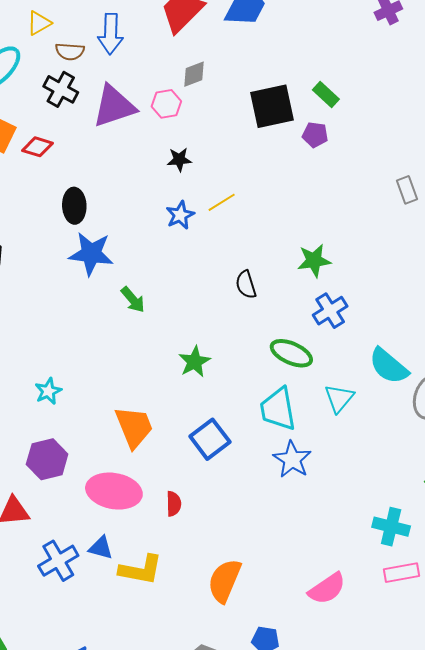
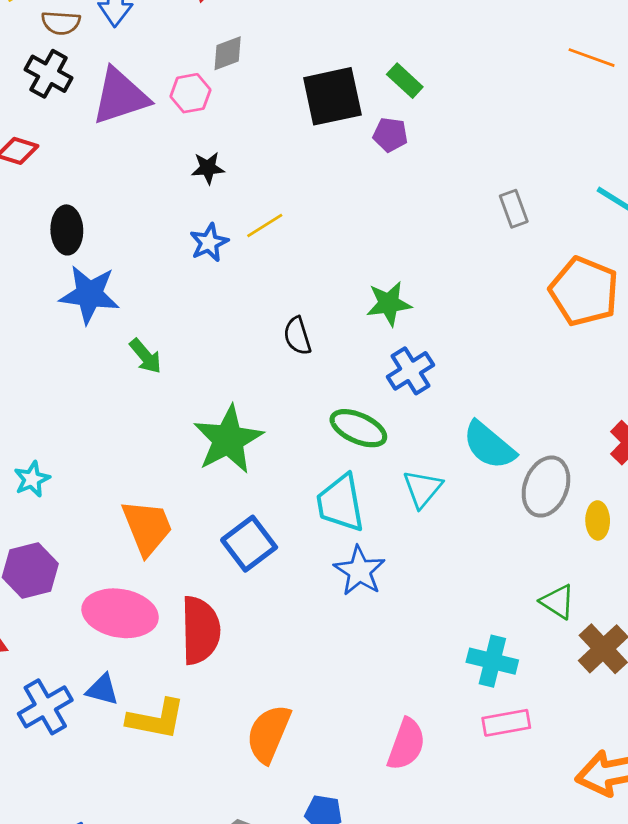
green star: (194, 362) -> (228, 439), size x1.6
red semicircle: (174, 504) -> (200, 630), size x2.0
pink semicircle: (327, 589) -> (406, 744), turned -36

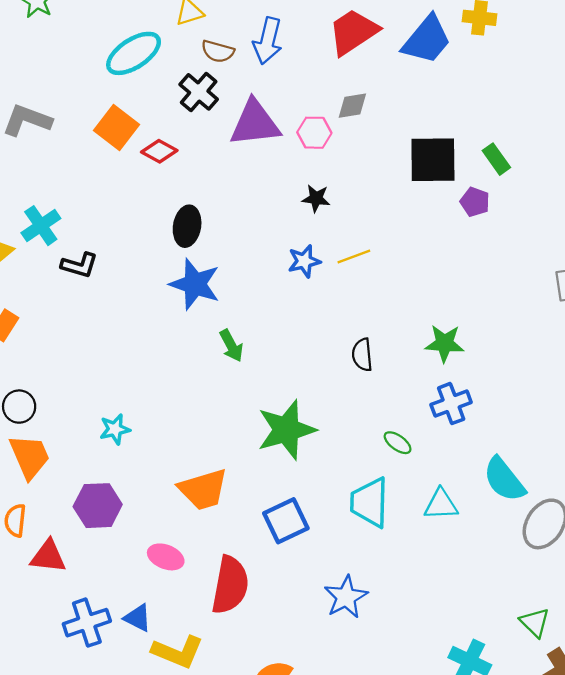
green ellipse: (358, 428) -> (398, 443), size x0.6
cyan triangle: (423, 489) -> (441, 504), turned 36
orange trapezoid: (147, 527) -> (203, 489), turned 84
blue star: (359, 571) -> (346, 597), moved
pink ellipse: (120, 613) -> (166, 557), size x0.6

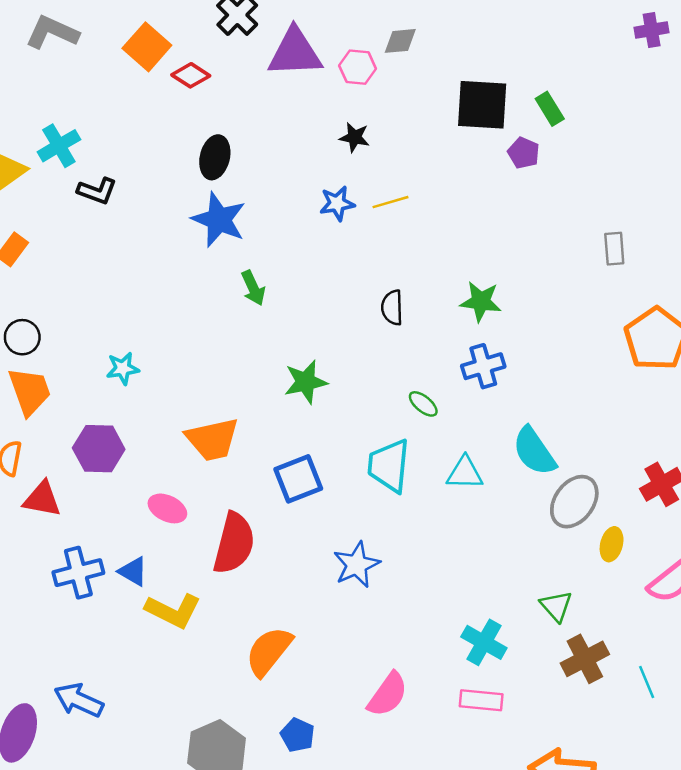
green star: (286, 430) -> (306, 382), size x0.7

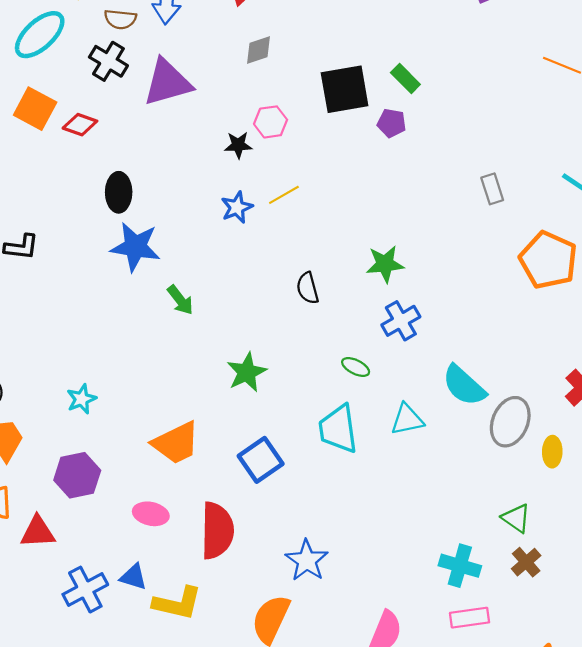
pink hexagon: (358, 67) -> (271, 122), moved
blue star: (357, 565) -> (307, 560), moved
brown cross: (585, 659) -> (526, 562), moved, size x0.7

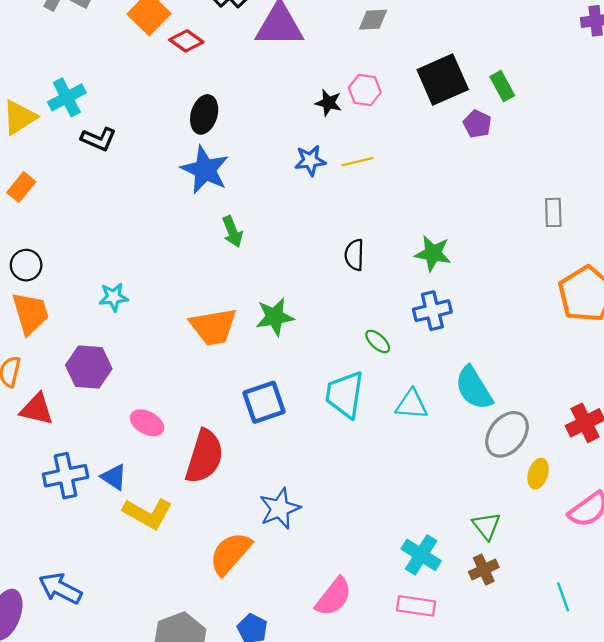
black square: (345, 89) -> (443, 80), turned -30
orange trapezoid: (176, 443) -> (213, 327), moved

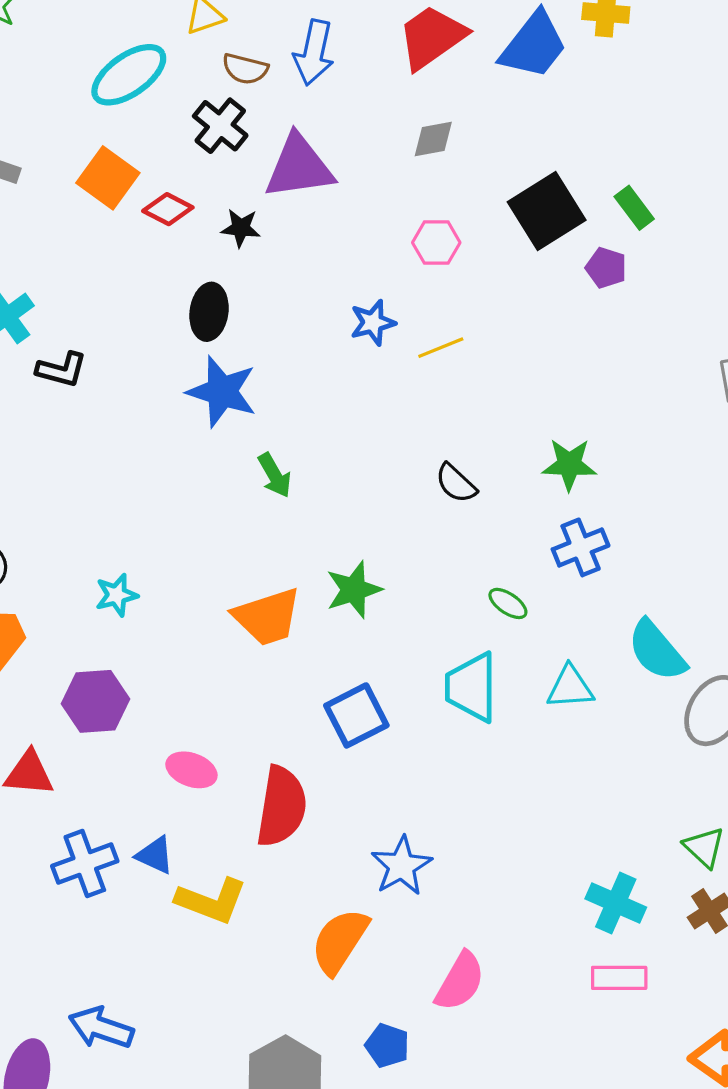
black star: (328, 103) -> (241, 228), moved
blue star: (310, 160) -> (373, 323), moved
black semicircle: (354, 255) -> (456, 483), turned -40
pink semicircle: (334, 597) -> (460, 981), moved

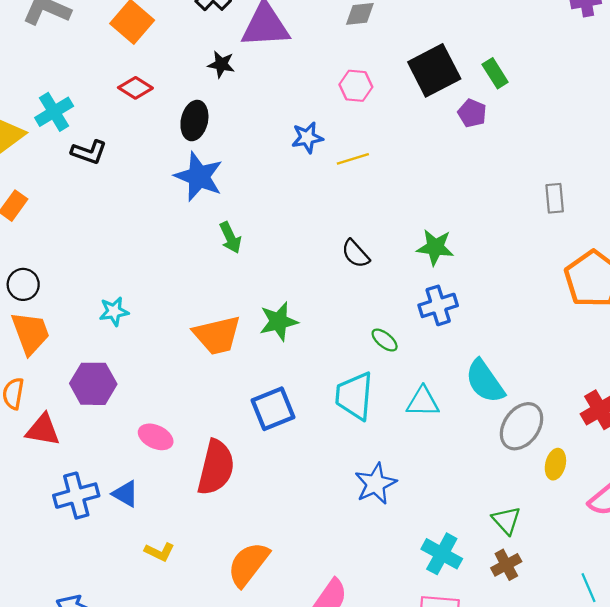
red diamond: (168, 209) -> (135, 88), moved
blue star: (401, 866) -> (376, 484), moved
yellow L-shape: (211, 901) -> (160, 552), moved, size x0.6

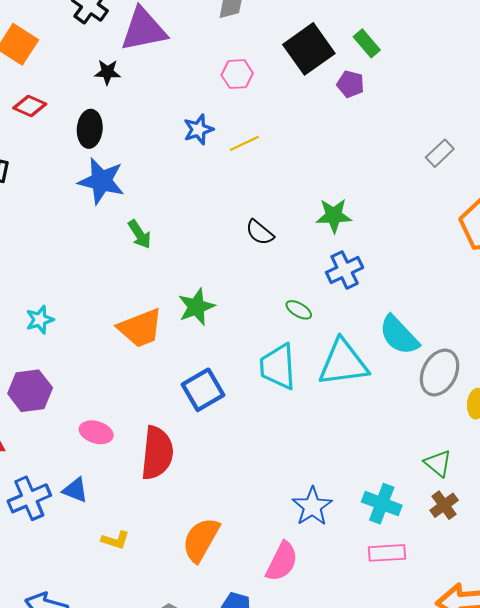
gray rectangle: (555, 198) -> (440, 153), turned 60
cyan triangle: (423, 402) -> (343, 363), size x1.6
blue star: (376, 484) -> (312, 507), moved

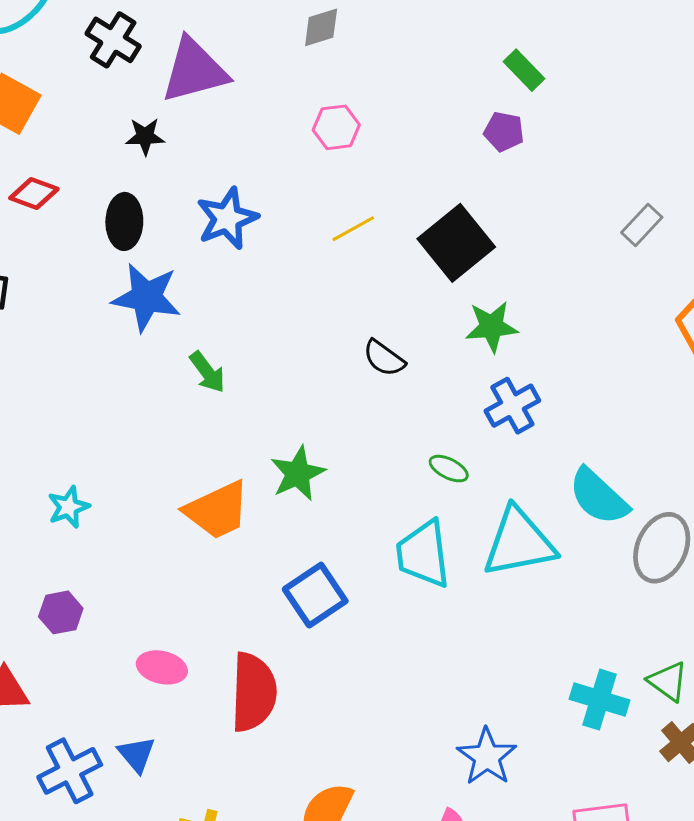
black square: (309, 49) -> (456, 243), moved
blue star: (198, 130) -> (227, 218), moved, size x1.4
purple hexagon: (30, 391) -> (61, 612), size x0.7
blue triangle: (75, 490) -> (137, 754), turned 32
cyan cross: (382, 504) -> (600, 700), moved

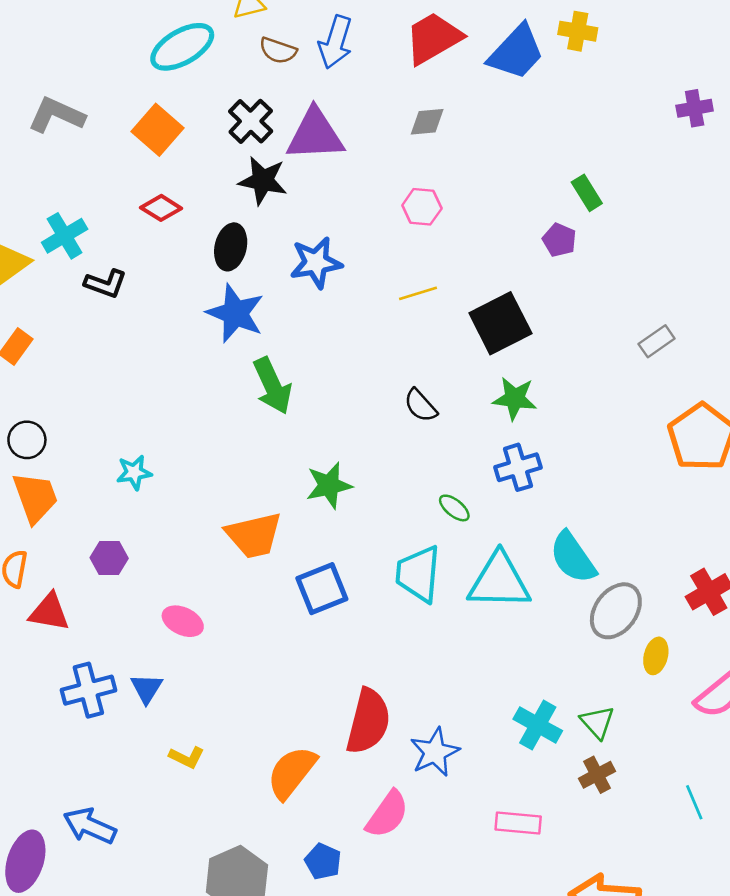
black cross: (113, 40) -> (251, 121), moved
black star: (145, 137) -> (263, 181), size x1.5
green arrow: (207, 372) -> (272, 386), size x1.5
orange trapezoid: (217, 510) -> (254, 535), moved
red semicircle: (254, 692) -> (368, 721), moved

